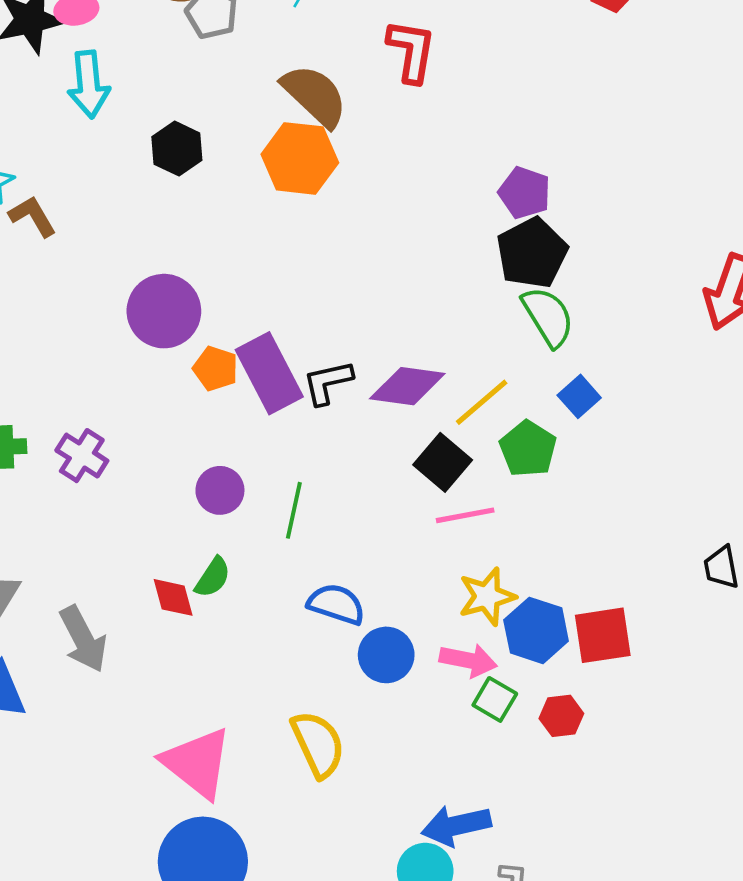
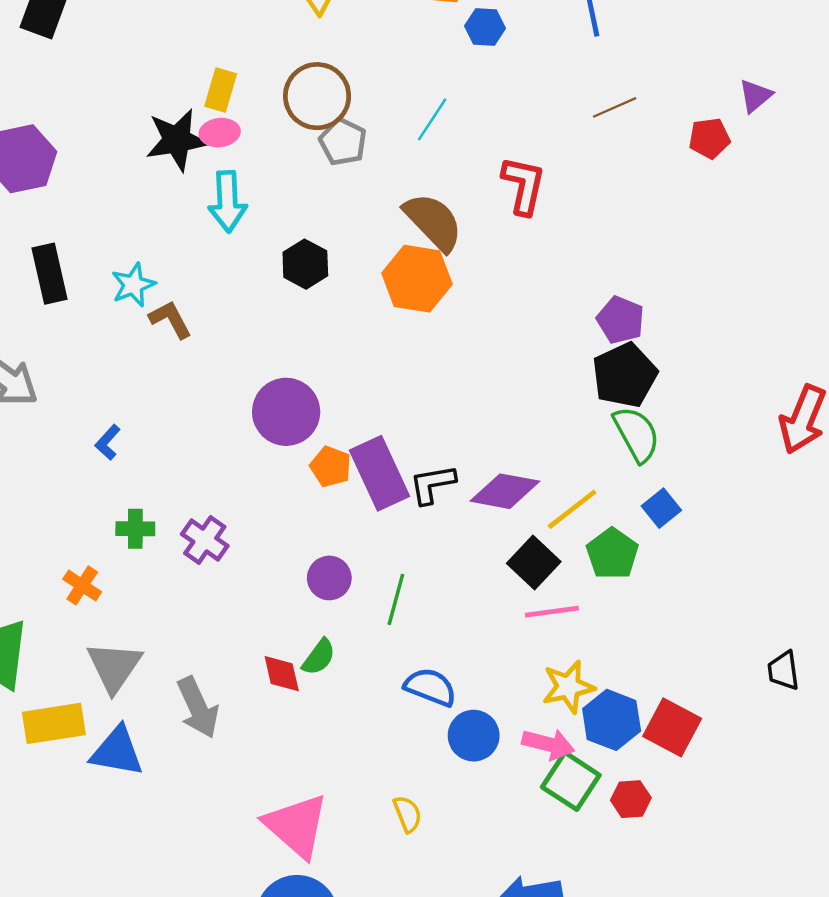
red square: (603, 635) -> (672, 727), turned 34
green square: (495, 699) -> (571, 781), size x1.4
yellow semicircle: (318, 744) -> (407, 814), size x0.6

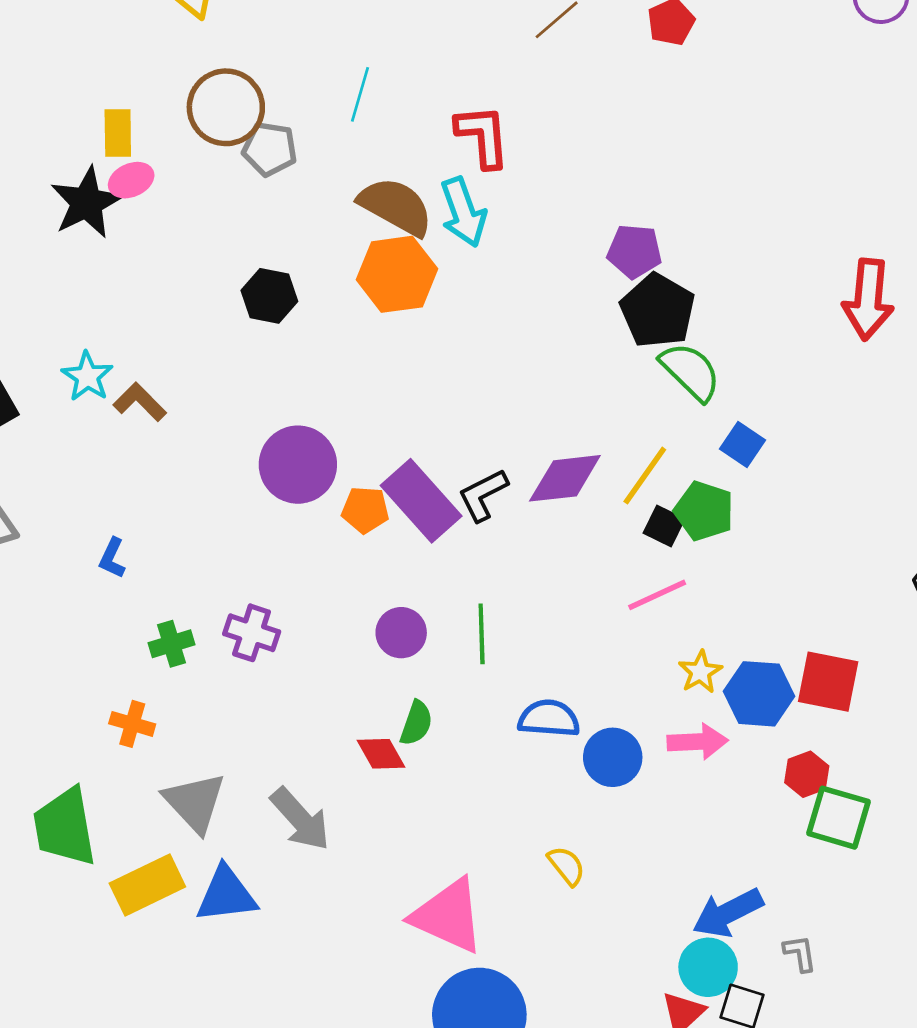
cyan arrow: (228, 202) -> (463, 212), moved
black square: (534, 562) -> (664, 526), moved, size x0.7
yellow star: (568, 687) -> (700, 672), size x0.7
green square: (571, 781) -> (838, 818), moved

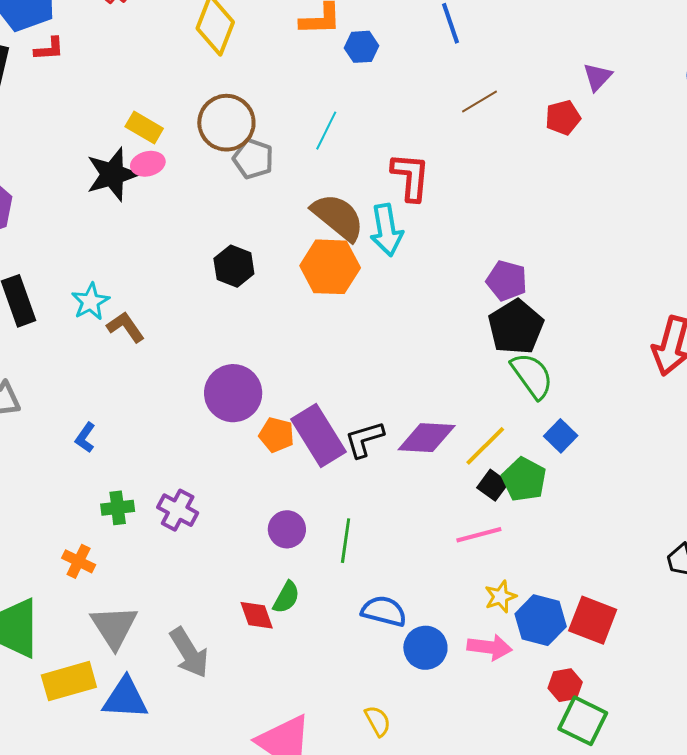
yellow rectangle: (118, 133) -> (144, 128), turned -69

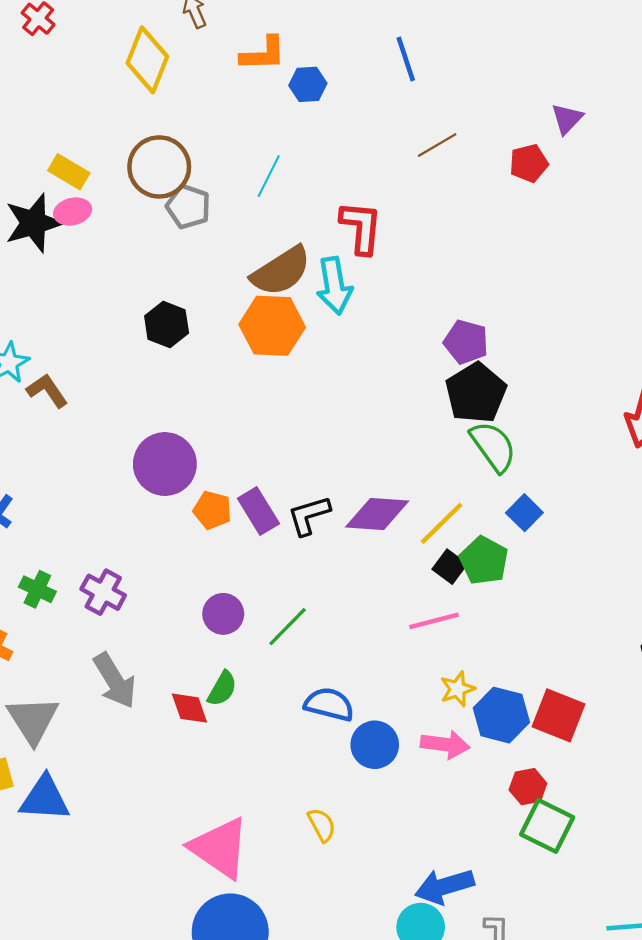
brown semicircle: (338, 217) -> (281, 271), turned 108
purple rectangle: (319, 435) -> (258, 511), size x0.7
green cross: (118, 508) -> (37, 589), turned 32
green line: (346, 541) -> (288, 627), turned 36
gray arrow: (189, 653) -> (115, 681), moved

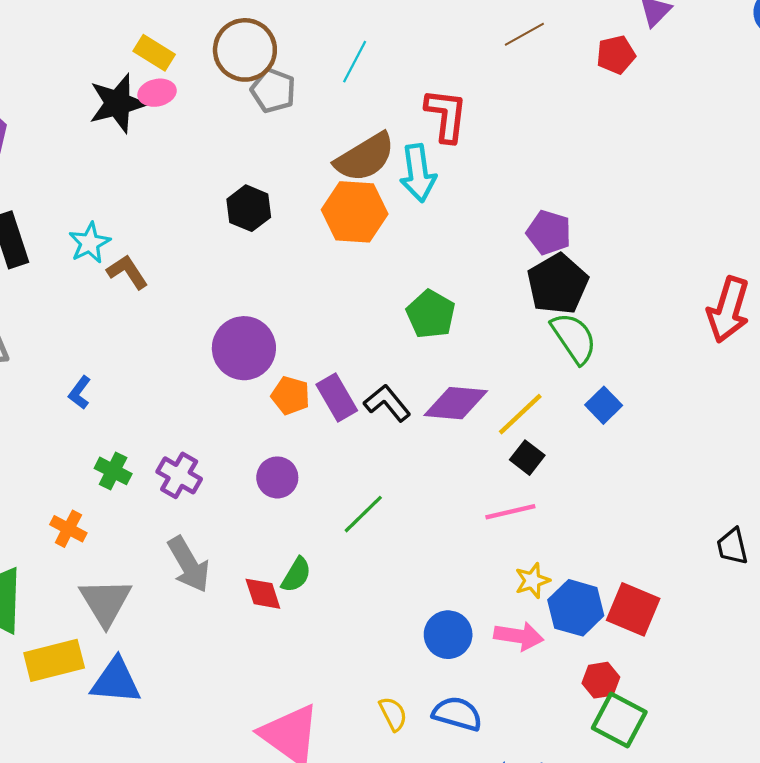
black L-shape: (309, 515) -> (387, 403), turned 66
green pentagon: (484, 560) -> (431, 314), moved
purple circle: (223, 614) -> (277, 477), moved
blue semicircle: (329, 704) -> (457, 714), moved

